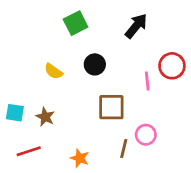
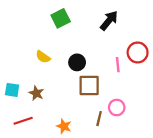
black circle: (95, 64) -> (77, 62), moved

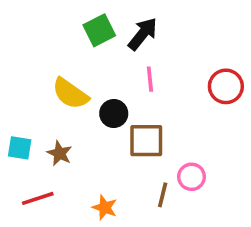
black arrow: (109, 21) -> (143, 34), moved
yellow semicircle: (43, 57) -> (70, 94), size x1.5
black circle: (77, 62) -> (114, 114), moved
pink line: (118, 65) -> (150, 79), moved

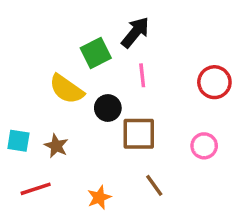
green square: (99, 30) -> (96, 53), moved
pink circle: (192, 177) -> (204, 146), moved
brown line: (163, 195) -> (154, 185), turned -50
orange star: (105, 208) -> (99, 197), turned 30

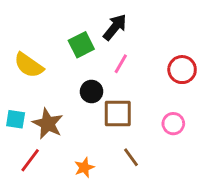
pink line: (142, 75) -> (121, 64), turned 36
yellow semicircle: (67, 89) -> (29, 65), moved
brown star: (56, 146) -> (48, 124), size x1.5
red line: (36, 189) -> (30, 160), turned -35

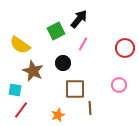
brown square: (118, 113) -> (75, 89), moved
cyan square: (16, 119) -> (15, 90), moved
brown star: (48, 124) -> (33, 71), moved
brown line: (131, 157) -> (90, 108), turned 32

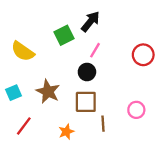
black circle: (63, 63) -> (87, 72), moved
brown star: (33, 71) -> (48, 92), moved
pink circle: (119, 85) -> (136, 110), moved
cyan square: (15, 90) -> (14, 93), moved, turned -32

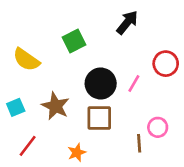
black arrow: (90, 21) -> (127, 22), moved
pink line: (95, 50) -> (134, 84), moved
black circle: (87, 72) -> (101, 84), size x1.5
brown line: (103, 124) -> (139, 143), moved

